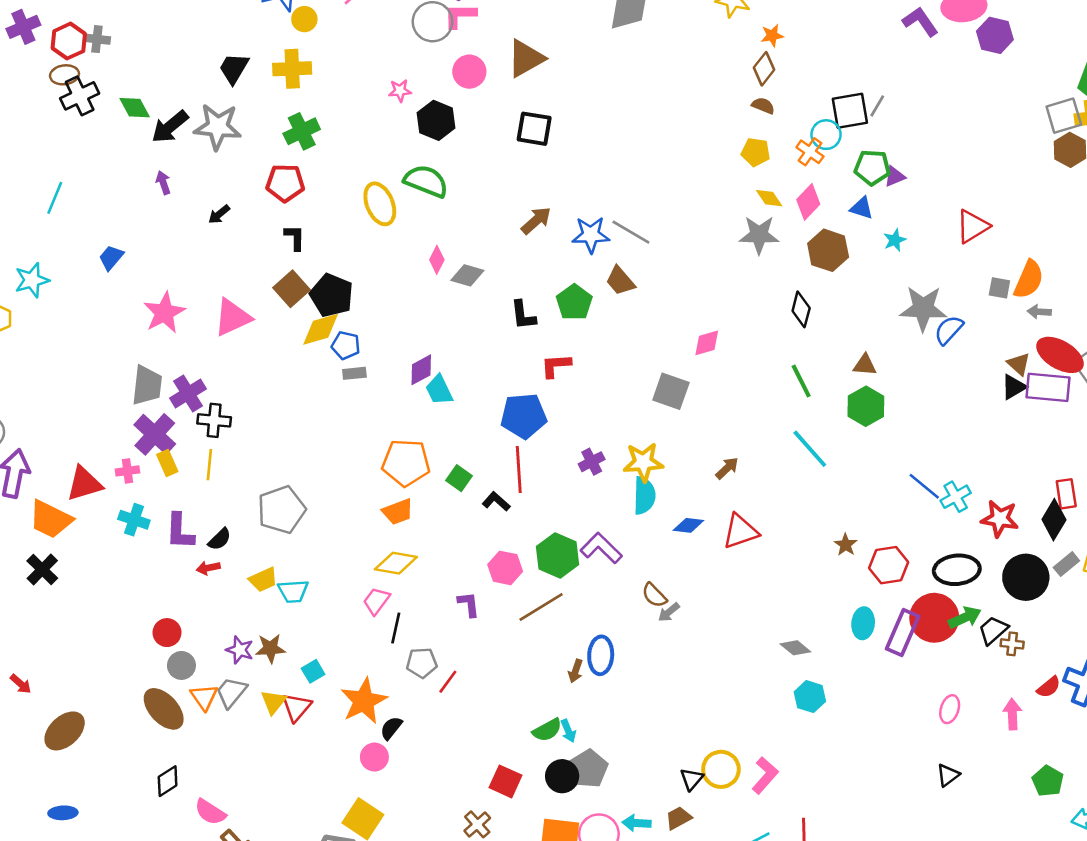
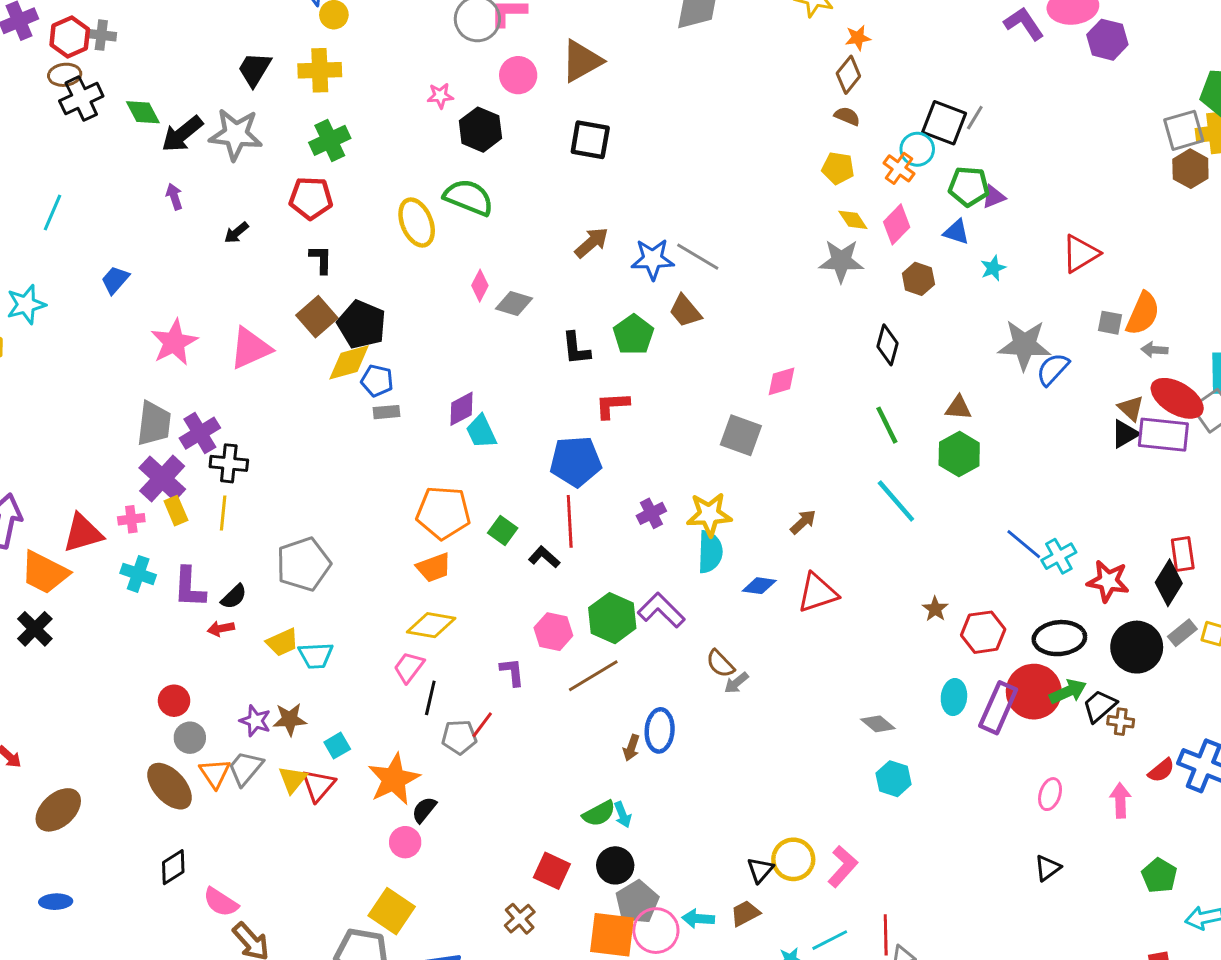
black square: (850, 111) -> (944, 123), turned 30
brown hexagon: (828, 250) -> (918, 279), size x0.7
red line: (448, 682) -> (482, 725), moved
gray pentagon: (589, 769) -> (637, 902), moved

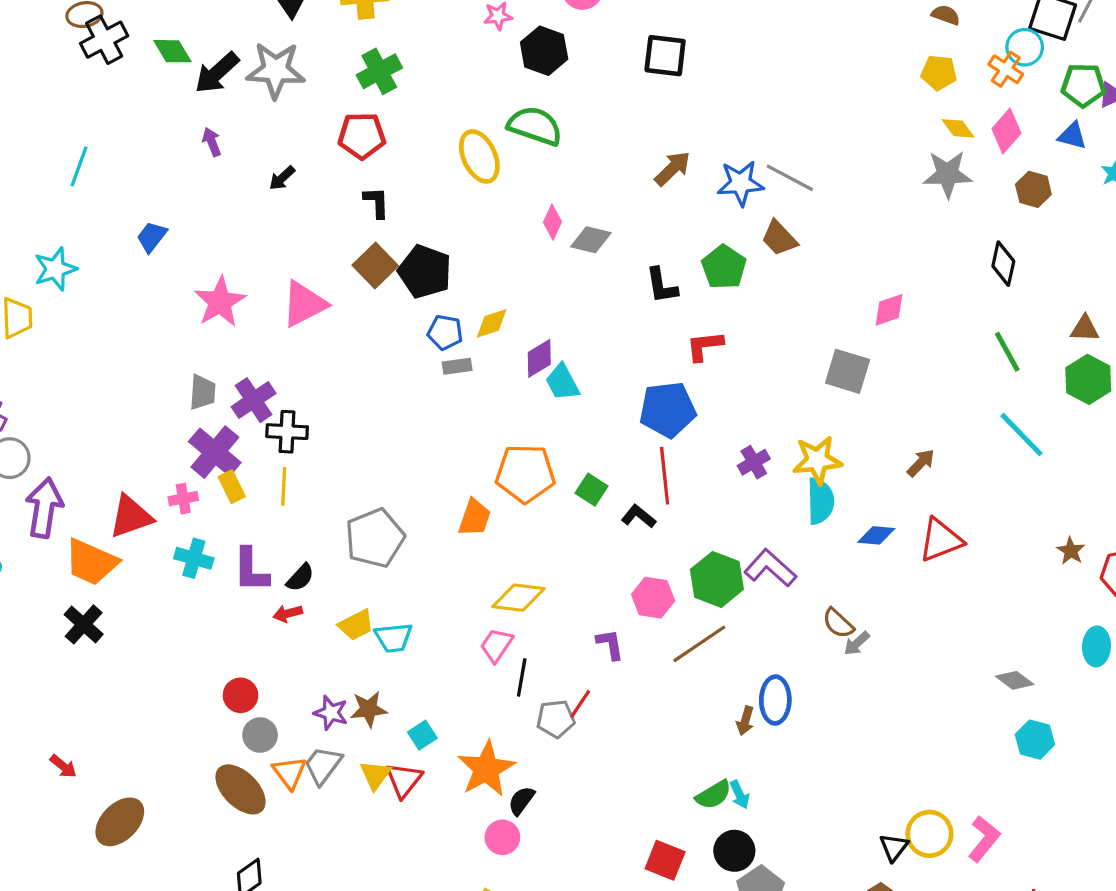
yellow diamond: (349, 362) -> (492, 323), moved, size x0.7
gray trapezoid: (154, 424) -> (203, 392), size x0.7
orange trapezoid: (434, 568) -> (475, 518), moved, turned -48

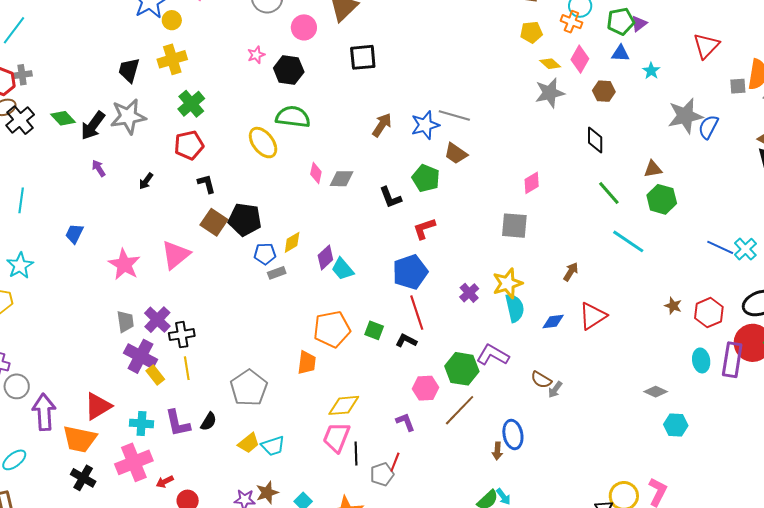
pink cross: (183, 499) -> (134, 462), moved, size x2.0
red arrow: (288, 613) -> (165, 482), moved
pink trapezoid: (496, 645) -> (336, 437), size x1.4

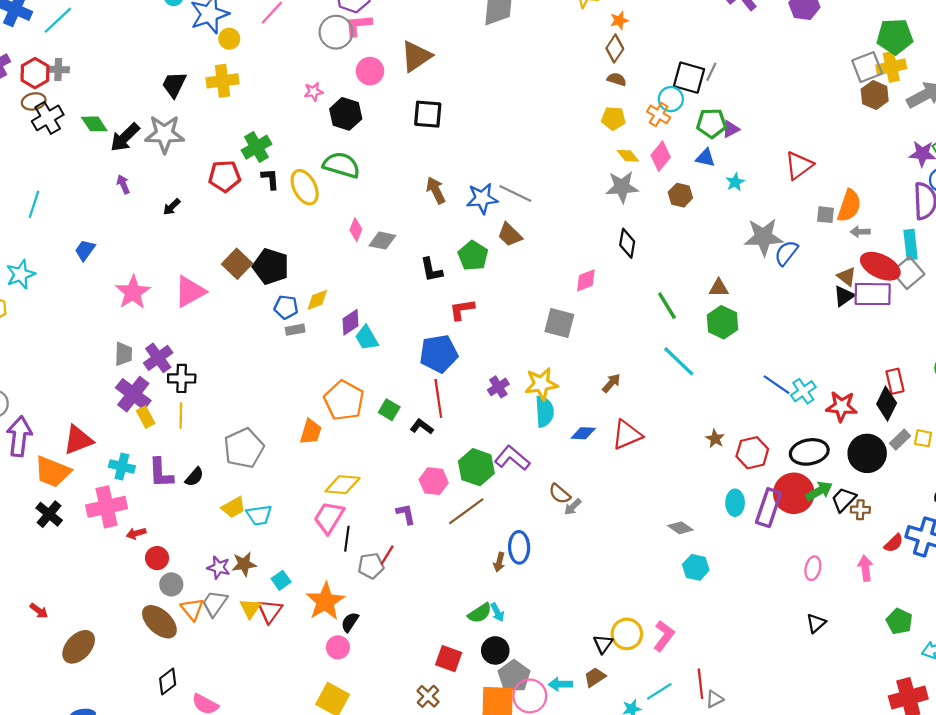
green cross: (191, 104) -> (256, 147), moved
brown arrow: (382, 125) -> (436, 190), turned -70
black diamond: (595, 140) -> (627, 243), moved
black L-shape: (206, 184) -> (270, 179), moved
orange pentagon: (332, 329) -> (344, 401), turned 30

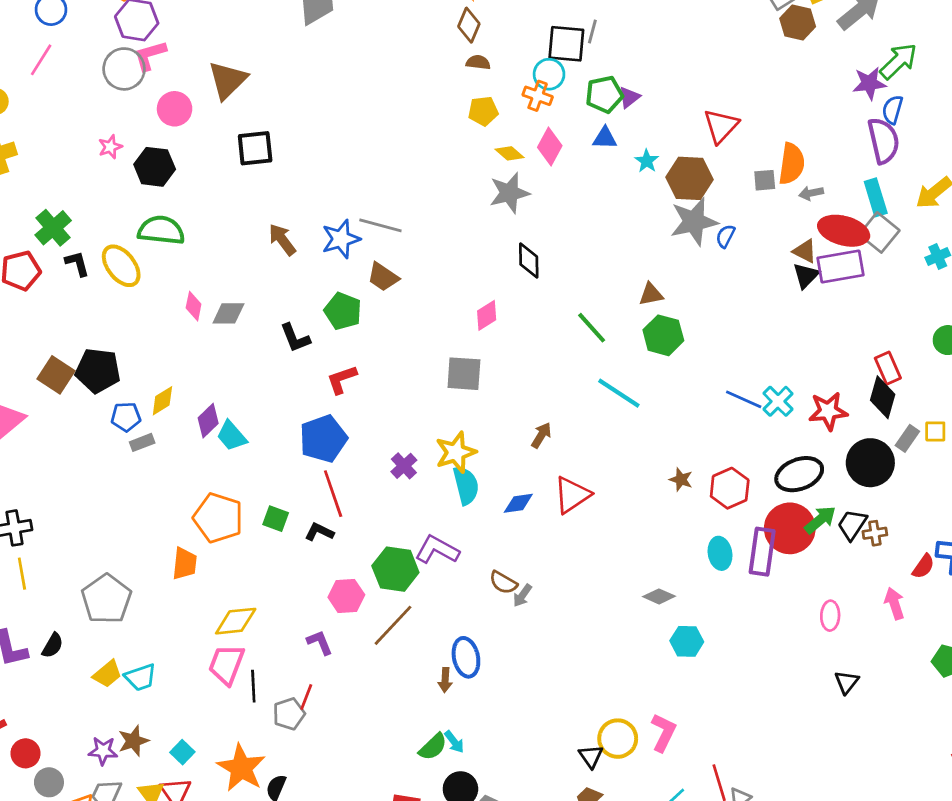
brown hexagon: (680, 195) -> (689, 178), moved, size x1.5
blue semicircle: (786, 253) -> (725, 236), size x0.7

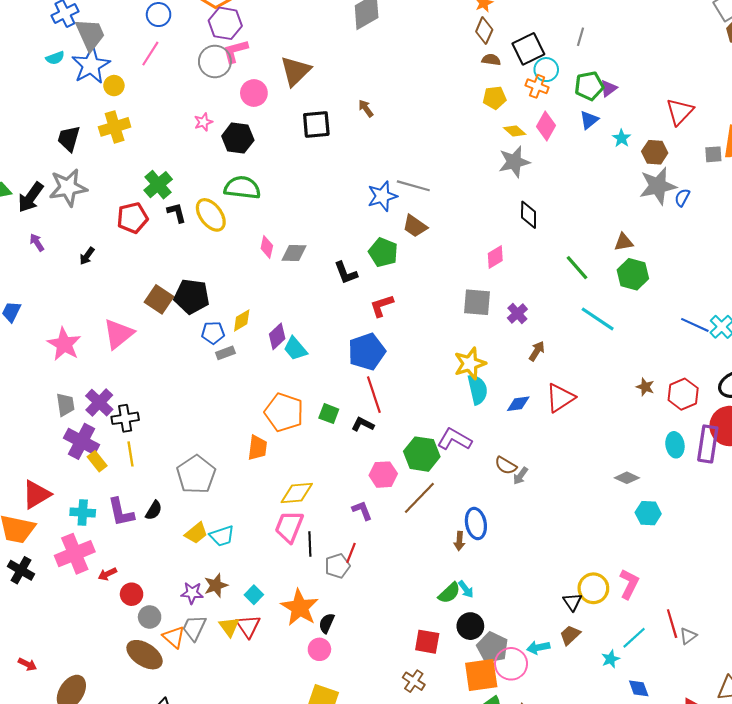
black square: (566, 44) -> (528, 49), moved, turned -32
blue triangle: (605, 138) -> (589, 120), turned -42
brown hexagon: (689, 178) -> (655, 152), size x0.7
brown arrow: (282, 240) -> (366, 108), moved, size x0.7
purple cross: (404, 466) -> (517, 314), moved

